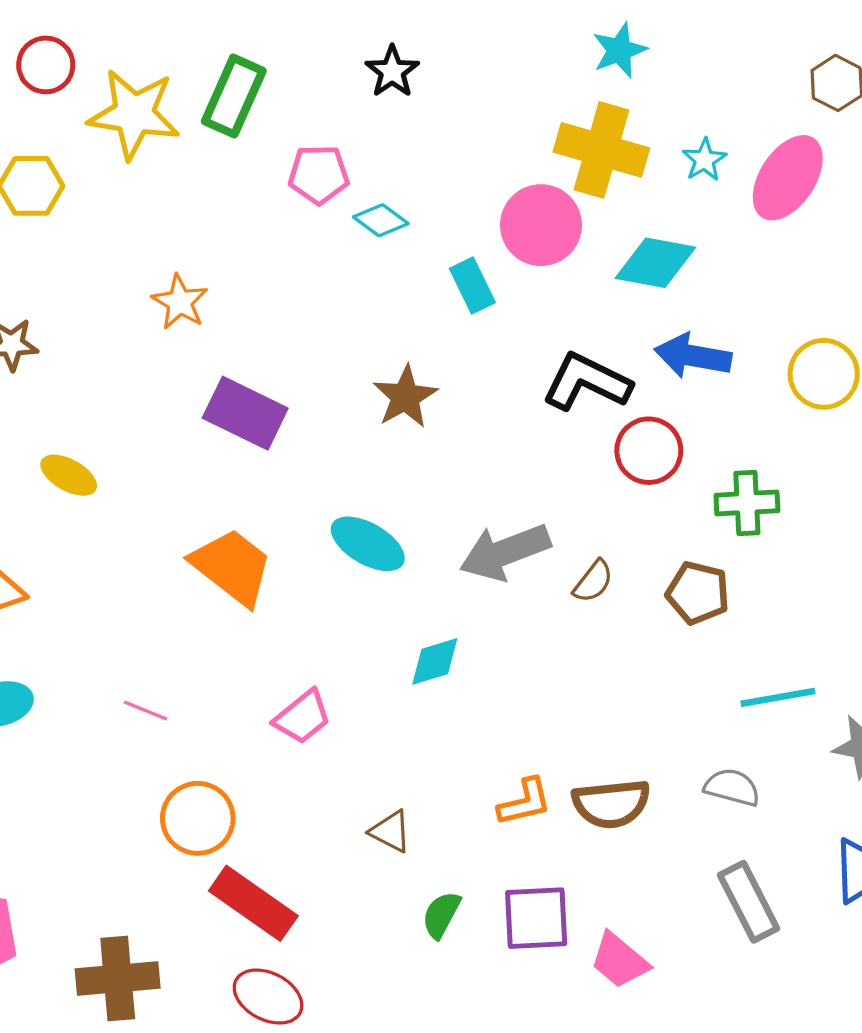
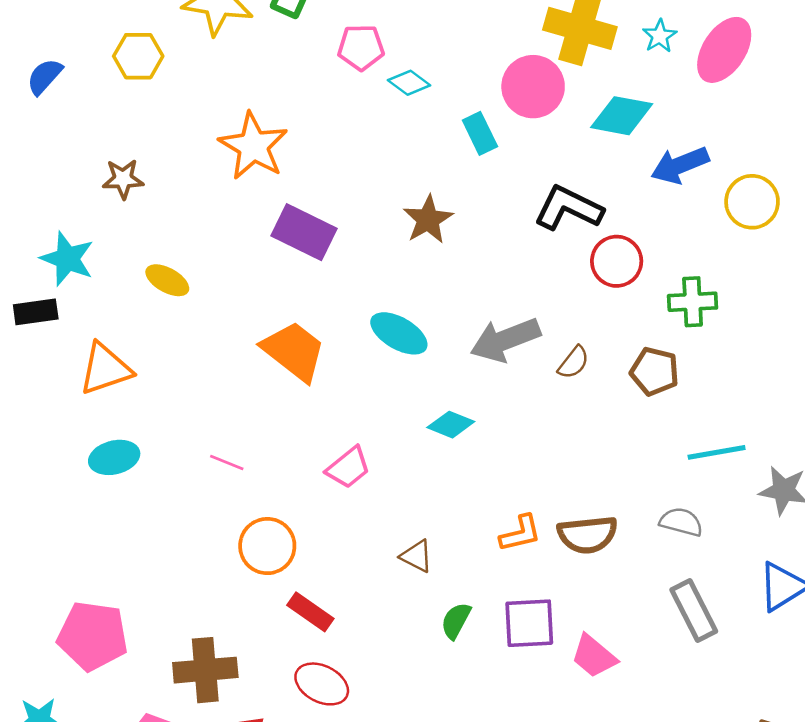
orange star: (180, 302) -> (253, 146), size x1.6
blue arrow: (693, 356) -> (680, 165), moved, turned -32
cyan diamond: (435, 661) -> (451, 425), turned 39
red rectangle: (253, 903) -> (310, 612), size x0.7

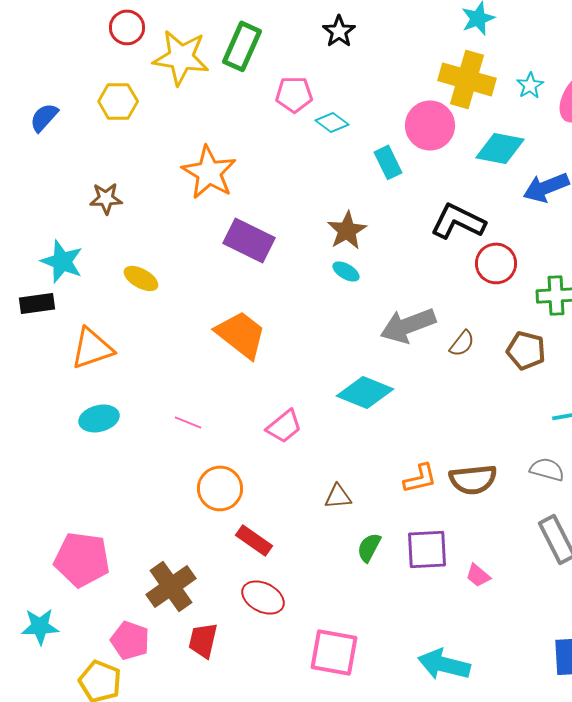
cyan ellipse: (399, 333) -> (346, 271), moved, size x0.6
cyan diamond: (451, 425) -> (365, 392), size x1.5
brown triangle: (417, 556) -> (338, 496), turned -32
pink trapezoid: (594, 656) -> (478, 575), size x0.7
brown cross: (205, 670) -> (171, 586), turned -30

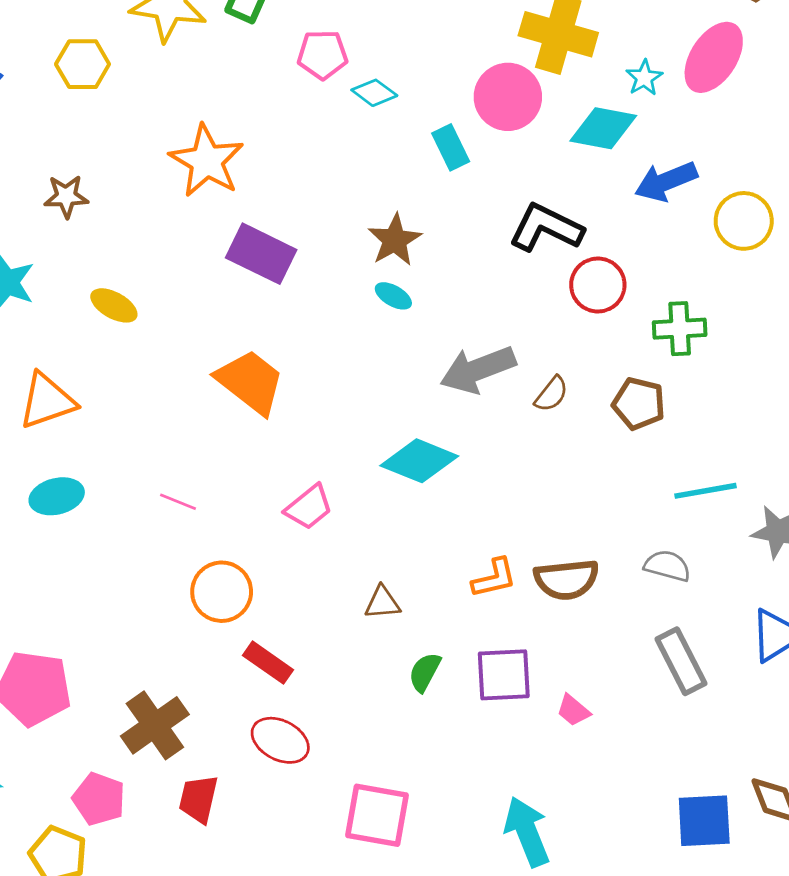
cyan star: (530, 85) -> (644, 78), moved
cyan arrow: (444, 664) -> (527, 832), turned 54

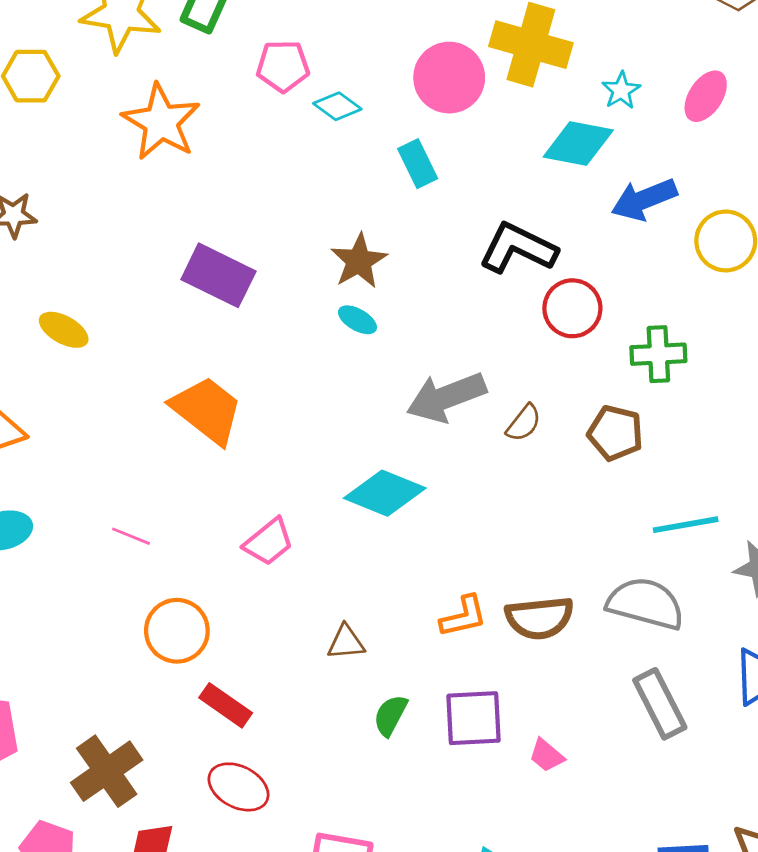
pink ellipse: (714, 57) -> (706, 96), moved, size x0.7
pink circle: (508, 97) -> (449, 78), moved
orange star: (207, 161) -> (161, 122), moved
gray semicircle: (667, 566) -> (645, 604), size x1.6

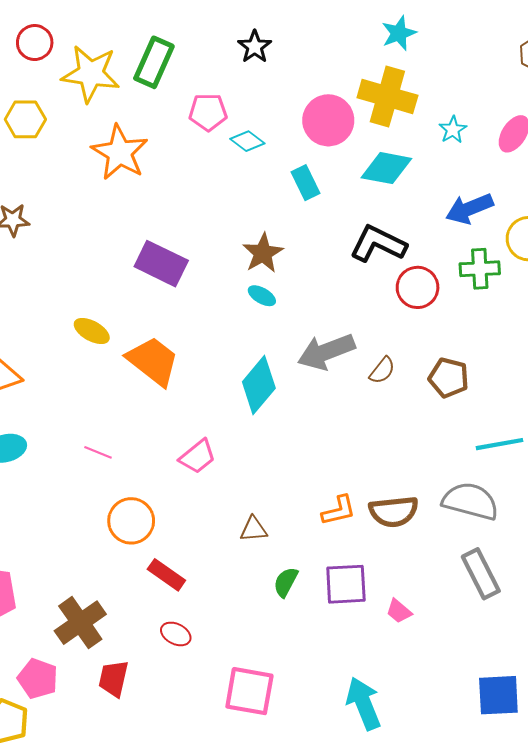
cyan diamond: (578, 143) -> (386, 168), moved
yellow ellipse: (64, 330) -> (92, 331), moved
green cross: (658, 354) -> (480, 269), moved
cyan diamond: (385, 493) -> (259, 385), moved, turned -72
red ellipse: (238, 787) -> (176, 634), size x0.7

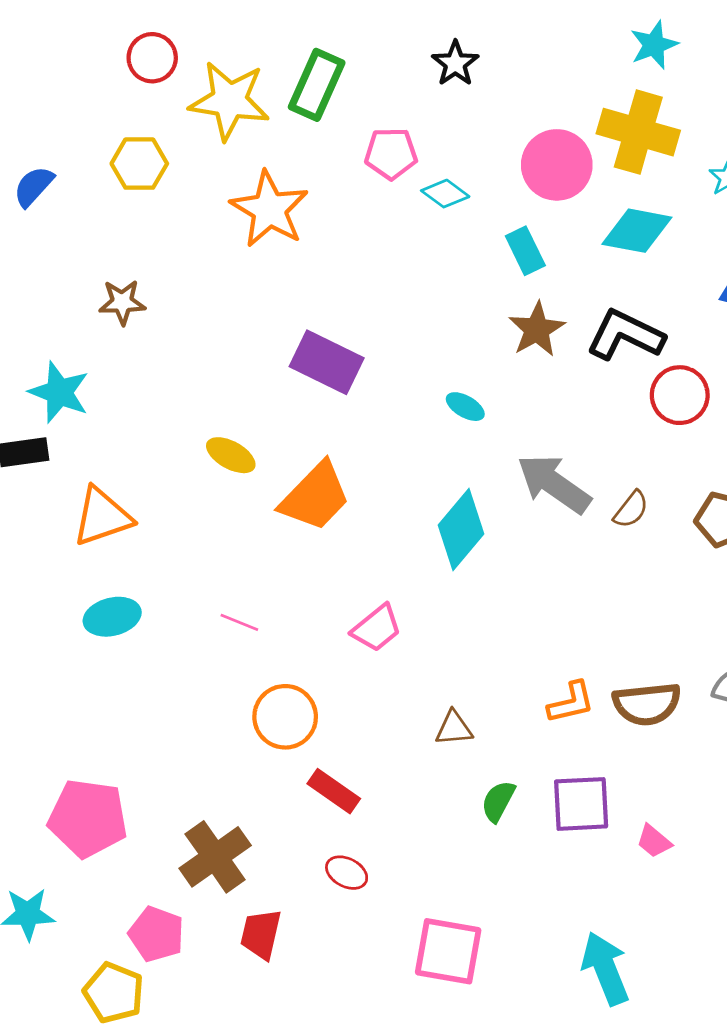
brown star: (263, 253) -> (537, 329), moved
gray arrow: (326, 352) -> (554, 484), turned 56
orange trapezoid: (153, 361) -> (315, 497), turned 96

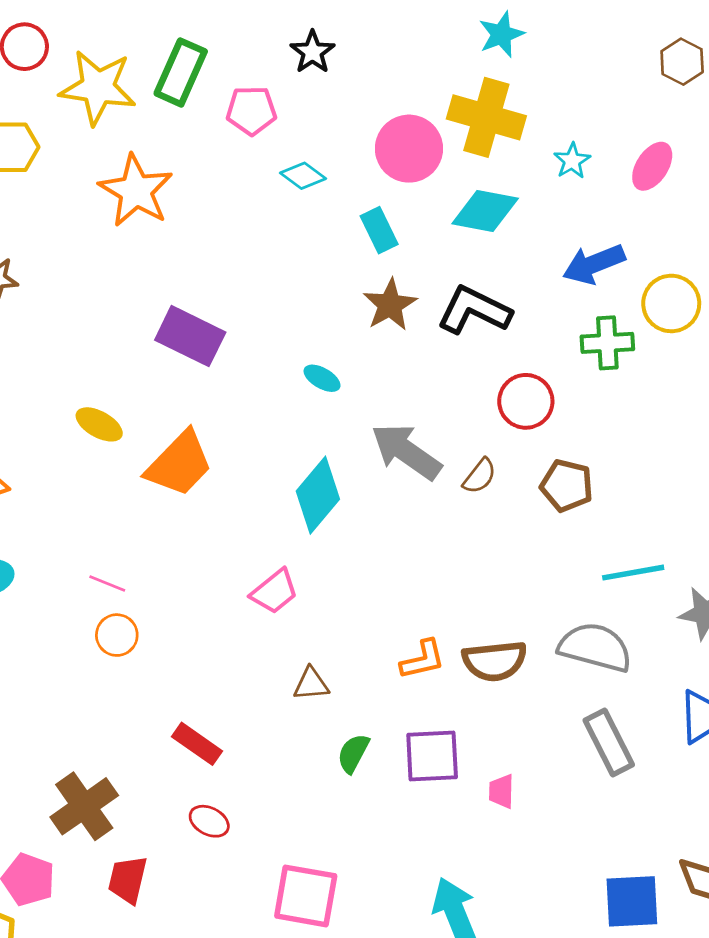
pink pentagon: (391, 154) -> (251, 111), moved
red circle: (680, 395) -> (526, 401), moved
pink trapezoid: (377, 628) -> (274, 592), moved
orange circle: (285, 717) -> (117, 635), moved, size x0.7
pink trapezoid: (654, 841) -> (501, 791), turned 51

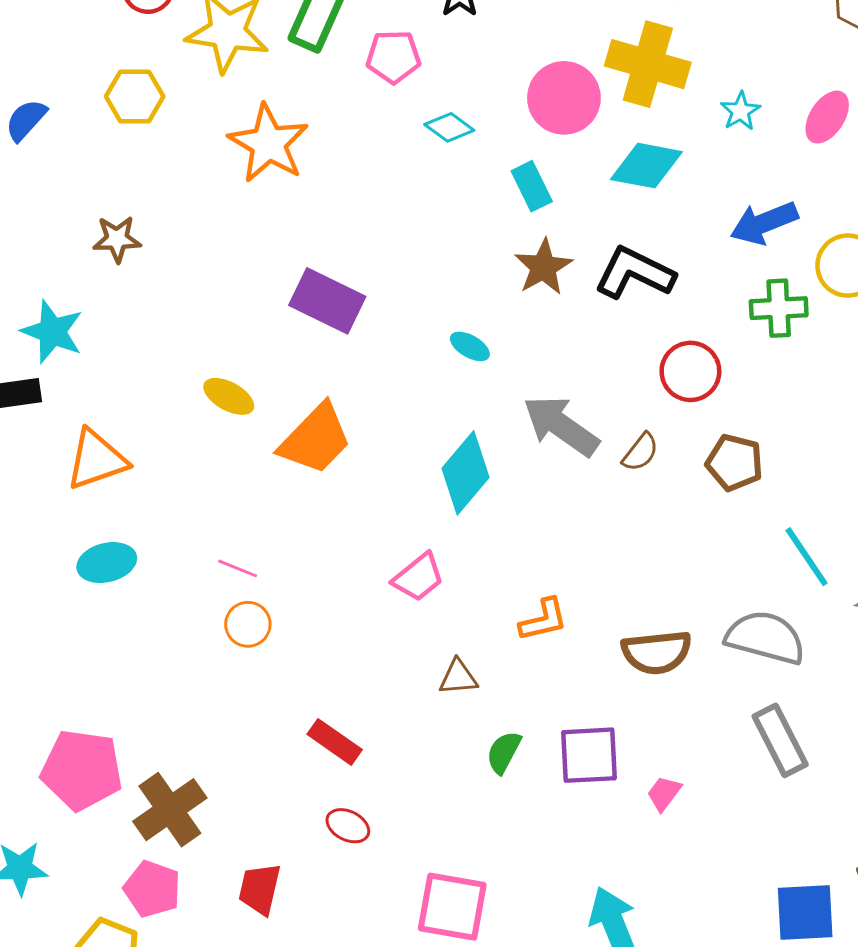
cyan line: (633, 573) -> (807, 557), turned 66
orange L-shape: (423, 660) -> (543, 620), moved
pink trapezoid: (501, 791) -> (664, 793), turned 36
brown cross: (84, 806) -> (170, 810), moved

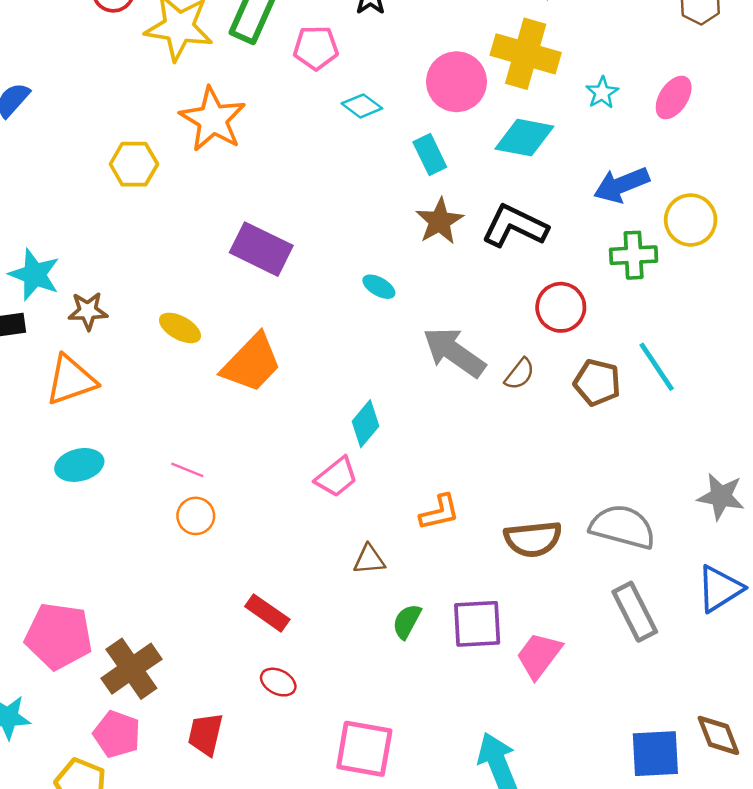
yellow hexagon: (135, 96) -> (134, 164), moved
brown star: (117, 239) -> (88, 311), moved
cyan diamond: (465, 473) -> (366, 424), moved, size x0.7
cyan line: (807, 557) -> (657, 367), moved
pink trapezoid: (664, 793) -> (539, 655), size x1.6

